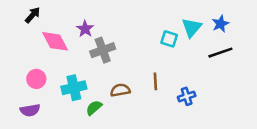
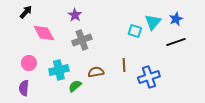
purple star: (85, 29) -> (75, 15), moved
blue cross: (187, 96) -> (149, 77), size x1.5
purple semicircle: (30, 110) -> (24, 88), turned 105

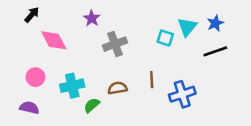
gray cross: (82, 40) -> (115, 44), moved
purple semicircle: (24, 88) -> (29, 108), turned 98

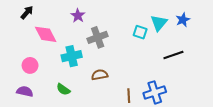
black line: (215, 51) -> (173, 55), moved
brown line: (152, 80) -> (129, 96), moved
cyan cross: (72, 86) -> (72, 56), moved
blue cross: (182, 94) -> (155, 92), moved
green semicircle: (92, 105) -> (63, 89), moved, turned -104

